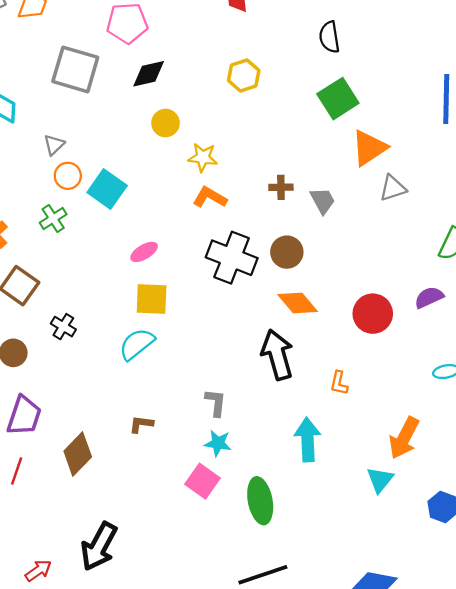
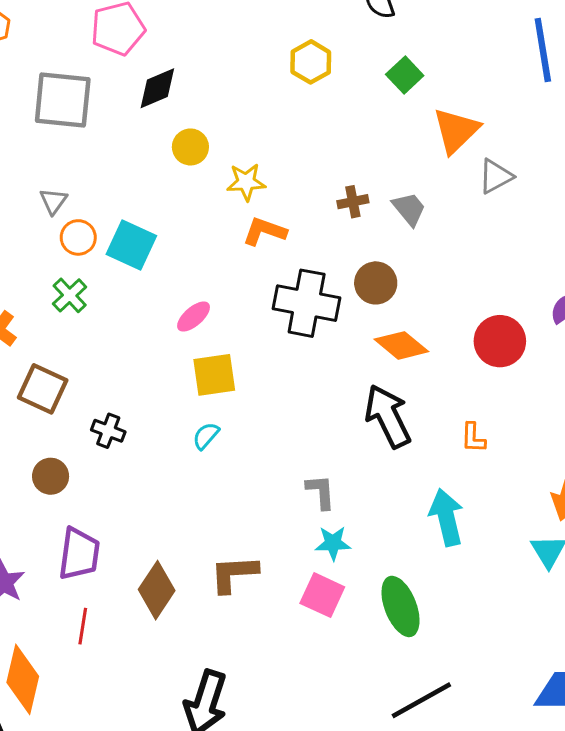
yellow hexagon: (244, 76) -> (311, 62), moved
green square: (338, 99) -> (405, 75), size x0.7
cyan semicircle: (137, 344) -> (206, 436), size x0.6
brown L-shape: (141, 424) -> (234, 574), moved, size x1.6

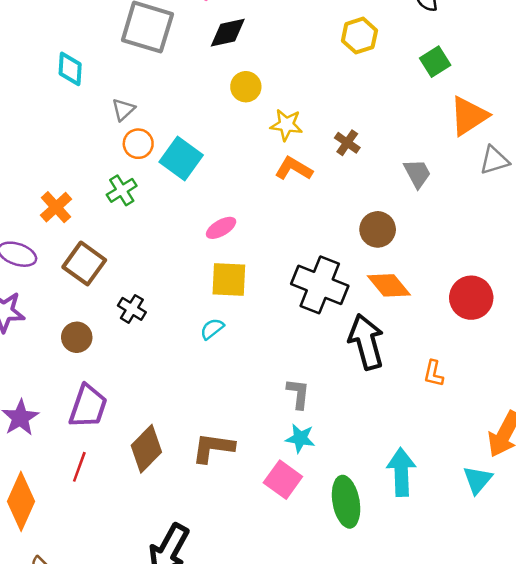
brown cross: (353, 202) -> (347, 143), moved, turned 35
black cross: (307, 303) -> (320, 285), moved
cyan arrow: (446, 517) -> (401, 472), moved

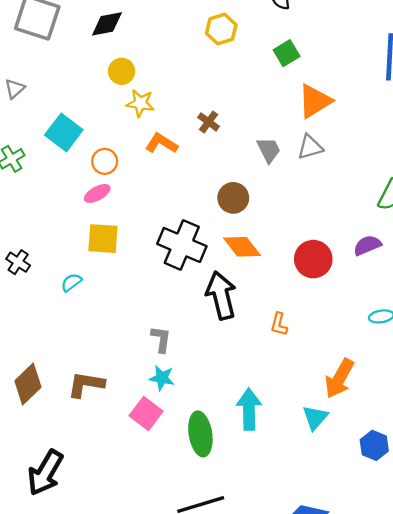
yellow star: (286, 125) -> (140, 103), moved
orange circle: (138, 144) -> (105, 161), moved
gray triangle: (494, 160) -> (310, 147), moved
cyan semicircle: (212, 329) -> (71, 282), moved

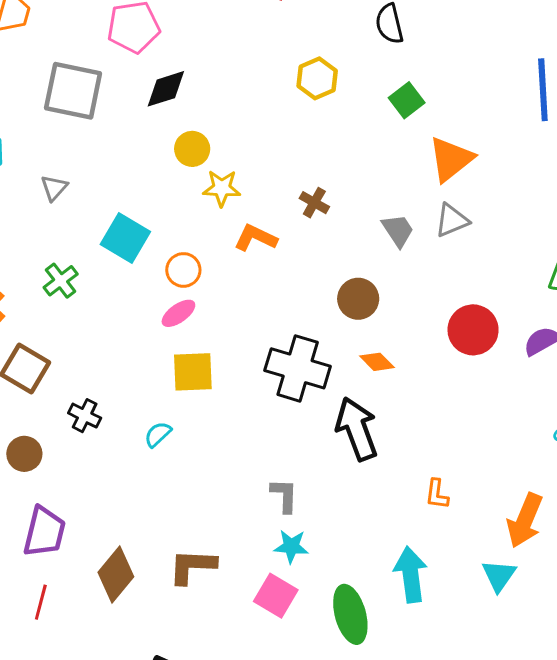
orange diamond: (242, 247) -> (377, 362), size x0.7
red circle: (313, 259) -> (473, 330), moved
orange L-shape: (279, 324) -> (437, 494), moved

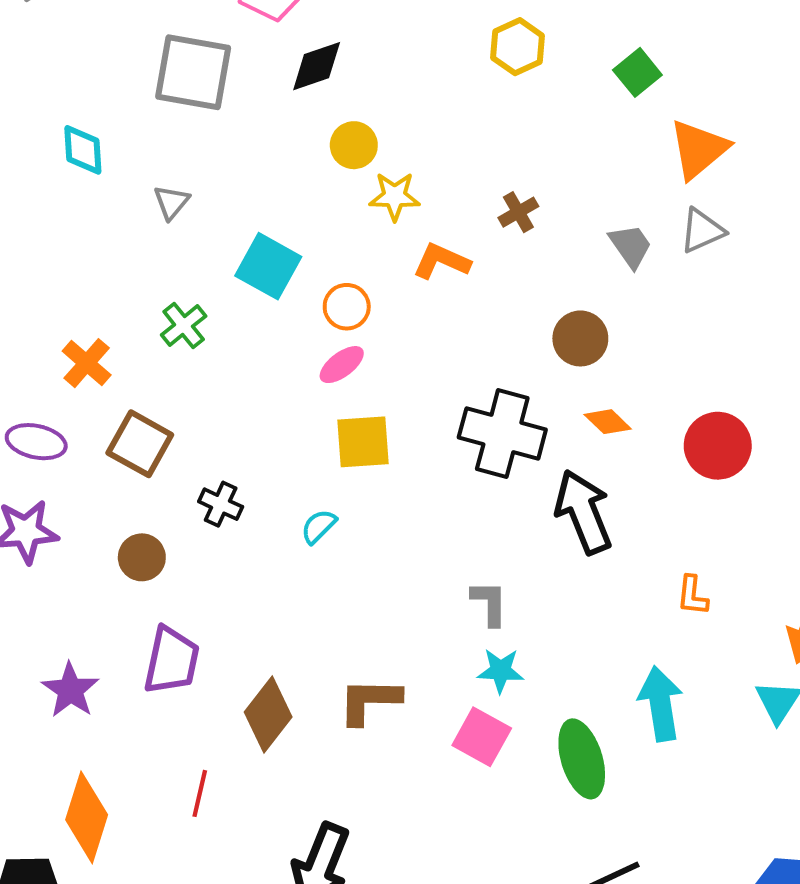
brown cross: (314, 203) -> (518, 212), turned 32
red circle: (473, 330) -> (718, 446), moved
red line: (41, 602) -> (200, 793), moved

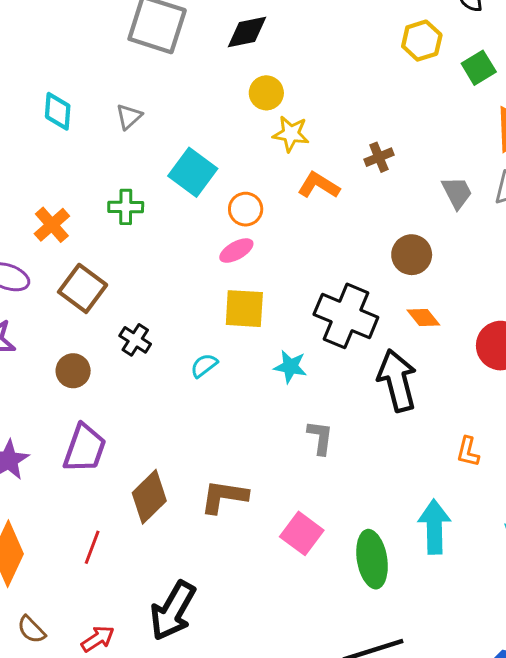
yellow hexagon: (517, 47) -> (422, 41), moved
cyan diamond: (83, 150) -> (58, 111), moved
green cross: (184, 325) -> (126, 207), turned 32
cyan star: (500, 671) -> (290, 367), moved

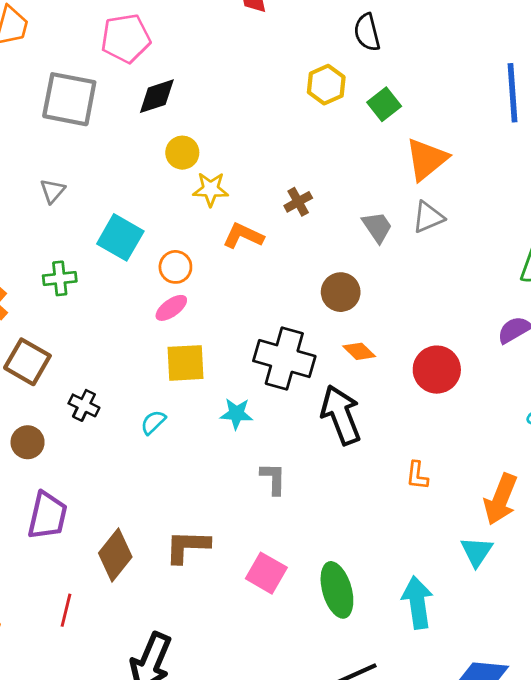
cyan arrow: (434, 527) -> (417, 602), moved

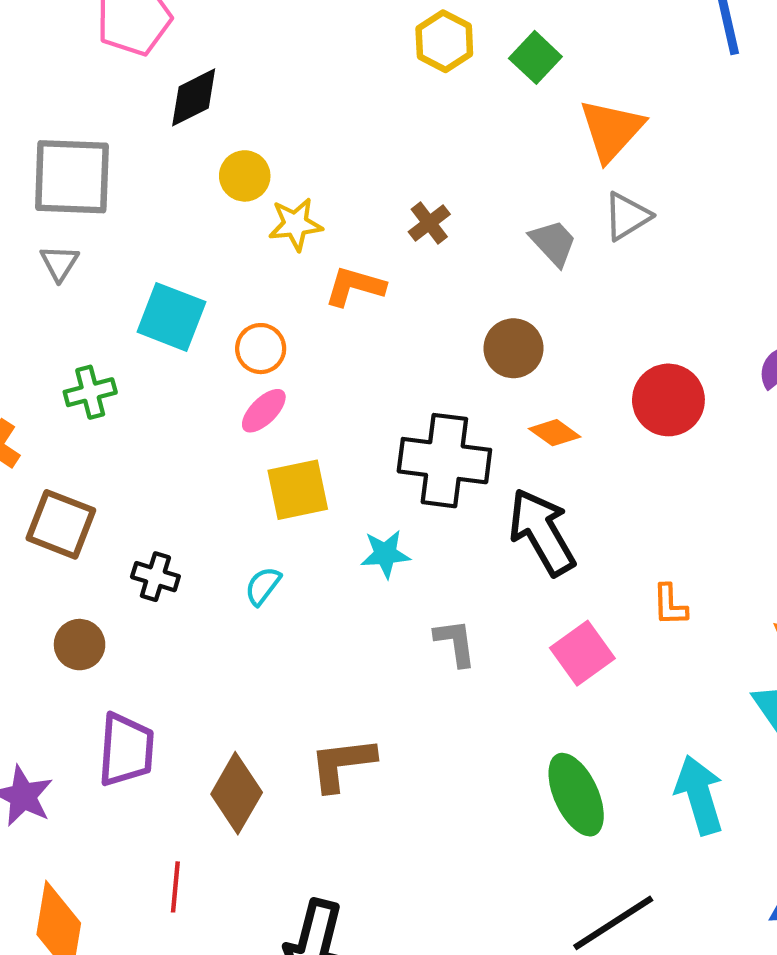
gray square: (69, 99) -> (72, 177), moved
red circle: (437, 370) -> (668, 400), moved
pink square: (266, 573) -> (582, 653), moved, turned 33

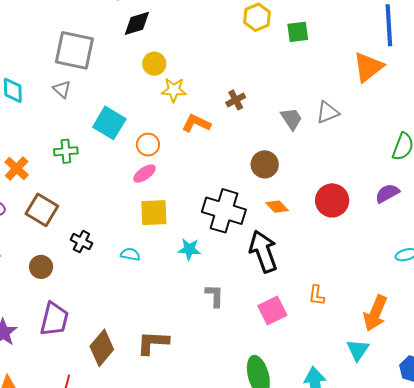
green square: (535, 57) -> (298, 32), turned 30
orange triangle: (612, 130) -> (368, 67), moved
gray triangle: (59, 263) -> (62, 89), turned -30
cyan semicircle: (263, 586) -> (130, 254), turned 54

